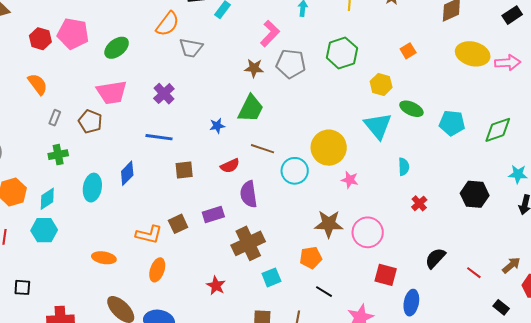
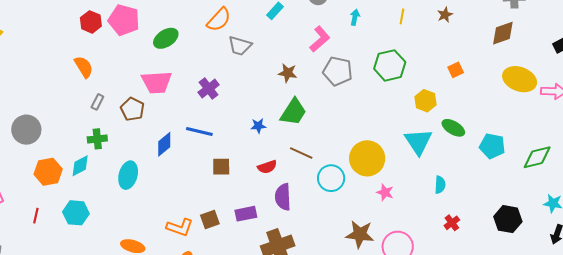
brown star: (254, 68) -> (288, 73), moved
blue diamond: (127, 173) -> (164, 144), moved
cyan diamond: (47, 199) -> (80, 166), moved

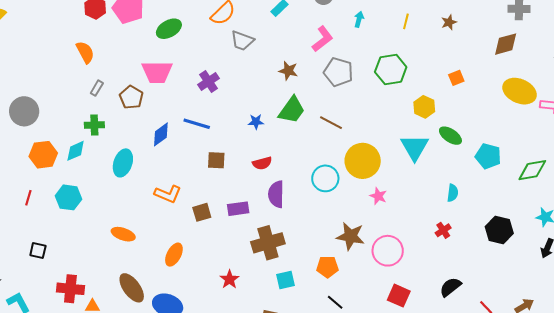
brown line: (301, 153) -> (331, 123), moved
cyan semicircle: (440, 185) -> (453, 193), moved
orange L-shape: (180, 227) -> (168, 194), moved

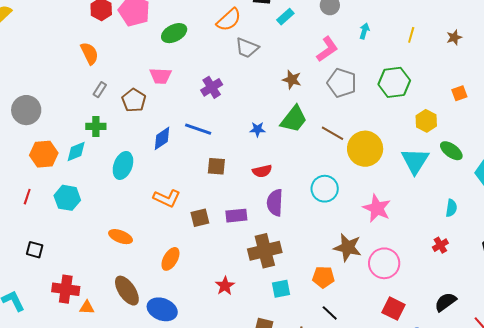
pink trapezoid: (157, 72) -> (161, 76), size x0.7
yellow circle: (363, 161) -> (365, 149), moved
pink star: (378, 196) -> (377, 208), size x1.6

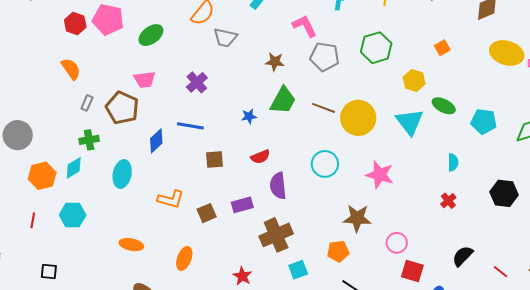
pink L-shape: (327, 49) -> (305, 26), turned -72
brown pentagon: (134, 100) -> (122, 108), size x1.4
pink circle: (384, 263) -> (397, 243), moved, size x0.7

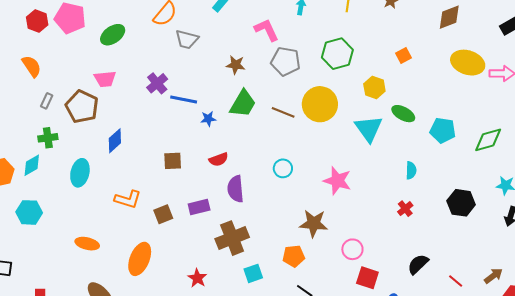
yellow circle: (358, 118) -> (320, 104), moved
blue line: (190, 126) -> (184, 99), moved
cyan circle: (325, 164) -> (283, 168), size x0.7
orange ellipse: (184, 258) -> (140, 259), size x1.4

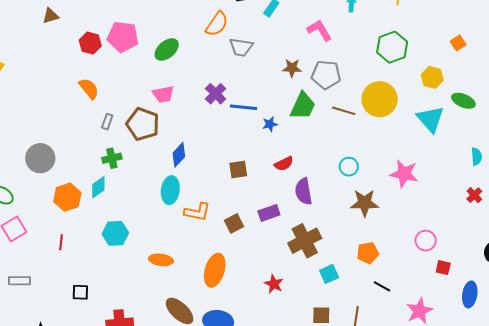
gray pentagon: (286, 61) -> (326, 75), moved
cyan ellipse: (80, 173) -> (170, 190), moved
cyan hexagon: (29, 212) -> (115, 233), moved
brown star: (314, 223) -> (364, 203), moved
red square: (367, 278) -> (443, 268), size x0.7

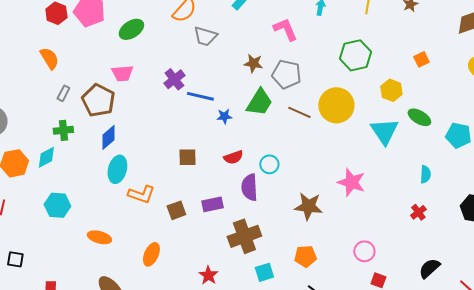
blue diamond: (179, 155) -> (108, 137), moved
cyan circle: (349, 167) -> (269, 164), moved
orange ellipse: (215, 270) -> (151, 254), size x0.7

